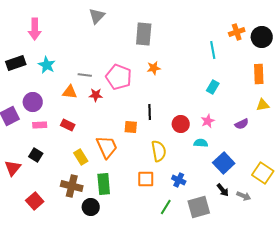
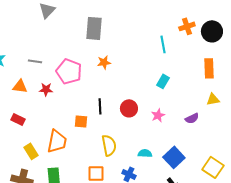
gray line: (85, 75) -> (35, 61), moved
red circle: (181, 124) -> (129, 108), moved
cyan semicircle: (201, 143) -> (145, 153), moved
orange trapezoid: (107, 147) -> (57, 141), turned 35

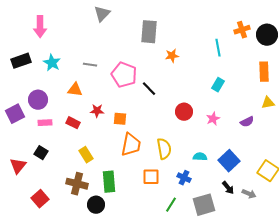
orange star: (104, 62) -> (172, 56), moved
red star: (46, 89) -> (97, 111), moved
black line: (100, 106) -> (149, 89), moved, turned -42
orange square: (81, 121) -> (120, 119), moved
orange trapezoid: (57, 141) -> (131, 145), moved

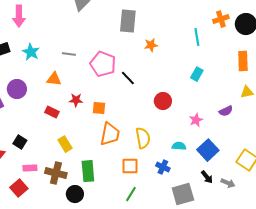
pink star: (213, 119) -> (196, 120), moved
pink rectangle: (45, 123) -> (30, 168), moved
green line: (171, 205) -> (131, 194), moved

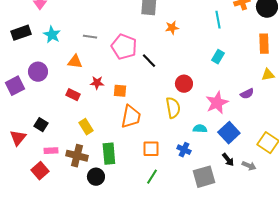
pink star: (196, 120) -> (217, 103), size x1.6
yellow semicircle: (143, 138) -> (173, 108), moved

